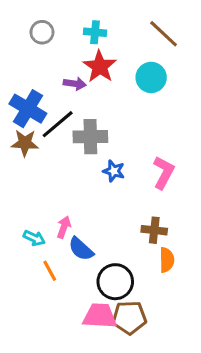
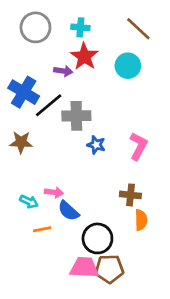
gray circle: (42, 32) -> (35, 27), size x1.5
brown star: (25, 143) -> (21, 142), moved
pink arrow: (64, 227) -> (54, 192), turned 78
orange line: (50, 271) -> (42, 229), turned -72

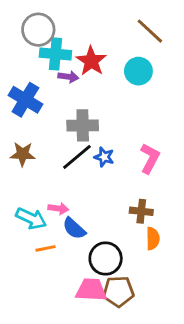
cyan cross: (80, 27) -> (55, 54), moved, size x1.5
black line: (49, 105) -> (77, 157), moved
cyan arrow: (29, 202) -> (31, 218), size x1.5

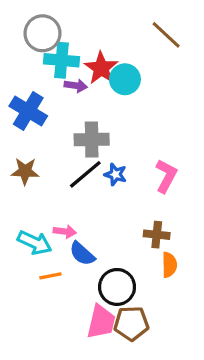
cyan circle: (138, 71) -> (125, 79), moved
pink trapezoid: (91, 290) -> (101, 322), turned 100

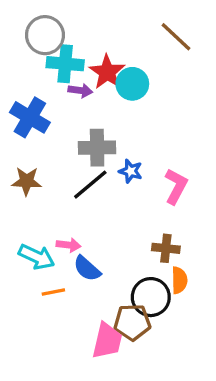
blue star: (115, 174) -> (131, 171), moved
black circle: (117, 287) -> (151, 297), moved
brown pentagon: (131, 323) -> (132, 322), moved

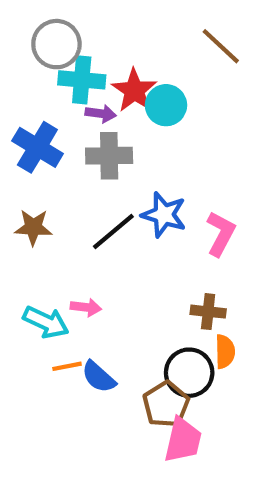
gray cross: (97, 148) -> (109, 156), moved
blue star: (131, 171) -> (164, 215), size x1.5
blue semicircle: (87, 269) -> (99, 377), moved
brown pentagon: (132, 322) -> (166, 404), turned -30
pink trapezoid: (107, 341) -> (183, 440), moved

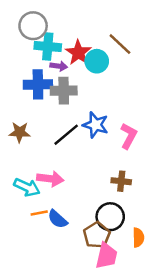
brown line: (221, 46) -> (120, 44), moved
blue cross: (37, 147) -> (38, 84), moved, turned -32
pink arrow: (86, 307) -> (50, 179), size x1.5
orange semicircle: (225, 352) -> (138, 237), moved

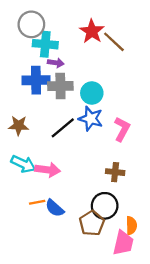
red star: (78, 53) -> (92, 31), moved
cyan circle: (97, 61) -> (92, 93), moved
cyan arrow: (27, 187) -> (23, 164), moved
pink trapezoid: (107, 256) -> (123, 243), moved

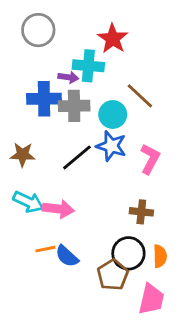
brown line: (114, 42) -> (140, 96), moved
cyan cross: (45, 44) -> (88, 66), moved
orange semicircle: (131, 226) -> (160, 256), moved

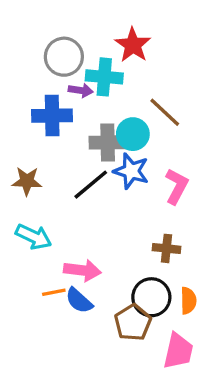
gray circle: (38, 30) -> (64, 57), moved
gray cross: (74, 106) -> (108, 142), moved
pink arrow: (58, 209) -> (82, 270), moved

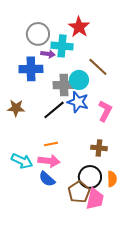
cyan arrow: (34, 237) -> (22, 161), moved
orange line: (54, 292) -> (51, 144), moved
pink trapezoid: (178, 351) -> (95, 199), moved

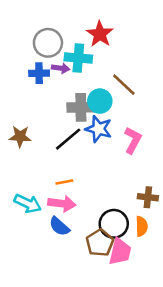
blue cross: (31, 69) -> (39, 73), moved, size x0.7
brown cross: (99, 148) -> (148, 197), moved

